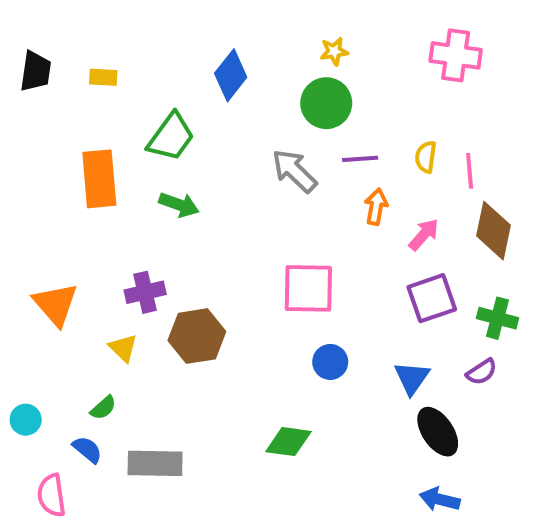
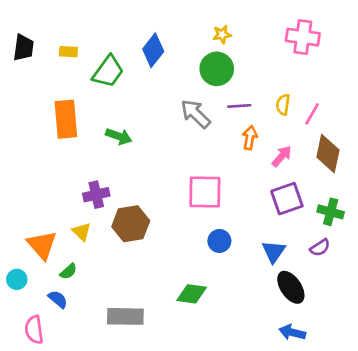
green trapezoid: (171, 137) -> (108, 71), moved
pink line: (470, 171) -> (312, 114), turned 35
orange triangle: (55, 304) -> (42, 245), moved
gray rectangle: (155, 463) -> (125, 316), moved

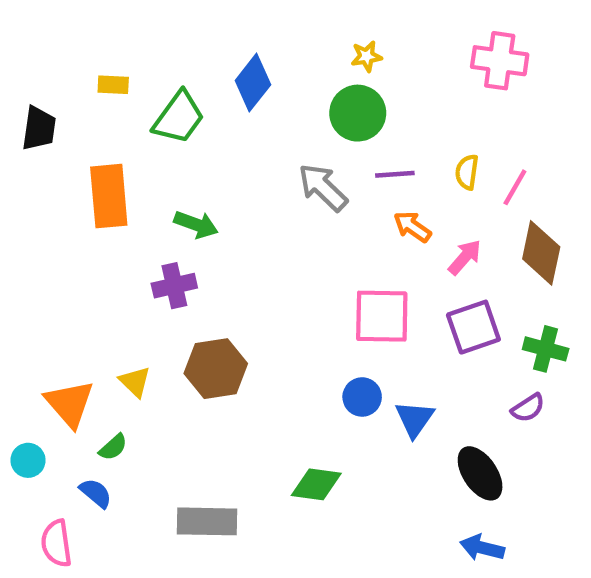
black trapezoid: (23, 48) -> (39, 128), moved
orange arrow: (250, 138) -> (412, 227), turned -65
pink square: (205, 192) -> (382, 316), moved
purple cross: (96, 195) -> (174, 286), moved
blue triangle: (274, 252) -> (415, 419), moved

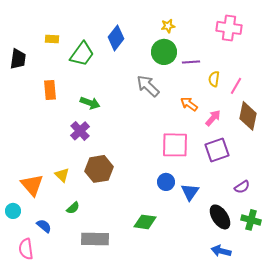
purple line: (395, 174) -> (191, 62), moved
orange rectangle: (109, 196) -> (50, 90), size x0.7
purple cross: (174, 286) -> (80, 131), turned -30
green cross: (546, 349) -> (251, 220), moved
green semicircle: (113, 447) -> (73, 208), moved

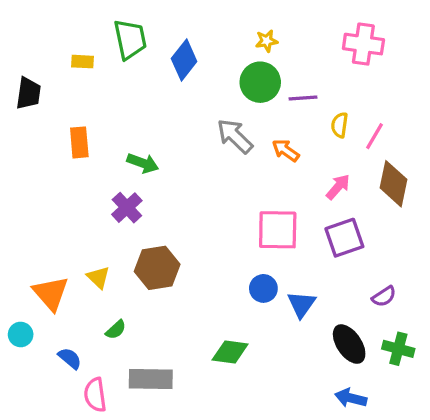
green trapezoid: (82, 54) -> (130, 39), moved, turned -48
orange arrow: (189, 104) -> (286, 150), moved
pink semicircle: (26, 249) -> (95, 395), moved

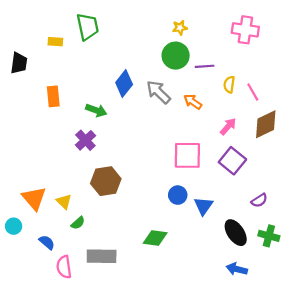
blue diamond: (184, 60) -> (124, 83), moved
pink line: (374, 136) -> (253, 92), turned -60
brown diamond: (394, 184) -> (266, 124), turned 52
purple square: (344, 238) -> (232, 161), turned -32
yellow triangle: (98, 277) -> (64, 201), moved

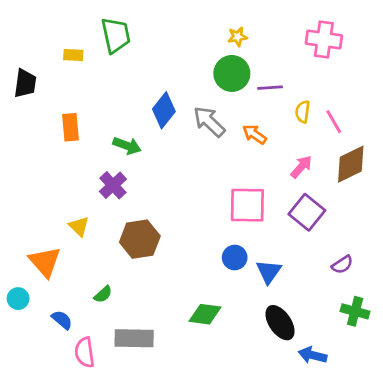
yellow triangle: (64, 201) -> (79, 226), moved
black ellipse: (236, 233) -> (280, 323), moved

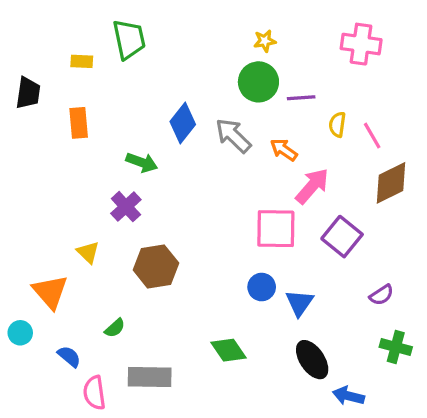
orange rectangle: (70, 127) -> (79, 123), moved
pink arrow: (301, 167) -> (312, 186), moved, size x1.4
green diamond: (205, 314) -> (228, 350), turned 48

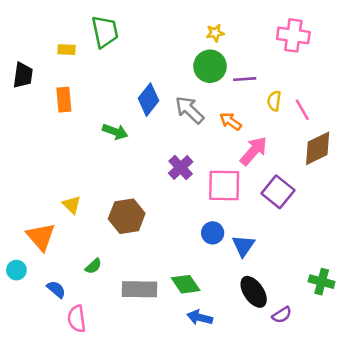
purple cross: (126, 207) -> (181, 168), moved
purple semicircle: (382, 295) -> (282, 315), moved
gray rectangle: (150, 377) -> (140, 289), moved
blue arrow: (348, 396) -> (200, 317), moved

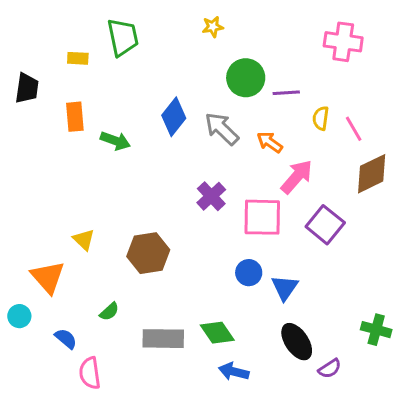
yellow star: (215, 33) -> (213, 27), moved
green arrow: (115, 132) -> (115, 141), moved

